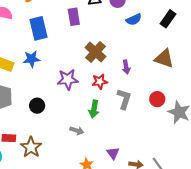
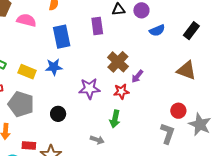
purple arrow: (126, 67) -> (137, 76), moved, turned 48
gray L-shape: (124, 99) -> (167, 134), moved

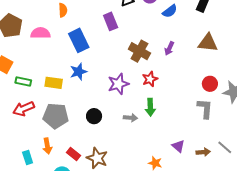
purple arrow: (137, 76) -> (169, 48), moved
gray arrow: (97, 140) -> (130, 118), moved
red rectangle: (29, 145) -> (73, 154), turned 48

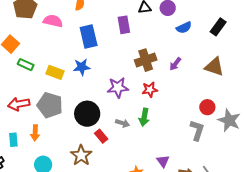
brown cross: (139, 51) -> (146, 60), turned 30
red arrow: (24, 109) -> (19, 104), moved
black circle: (94, 116) -> (87, 114), size x1.6
red rectangle: (73, 154) -> (101, 136), moved

